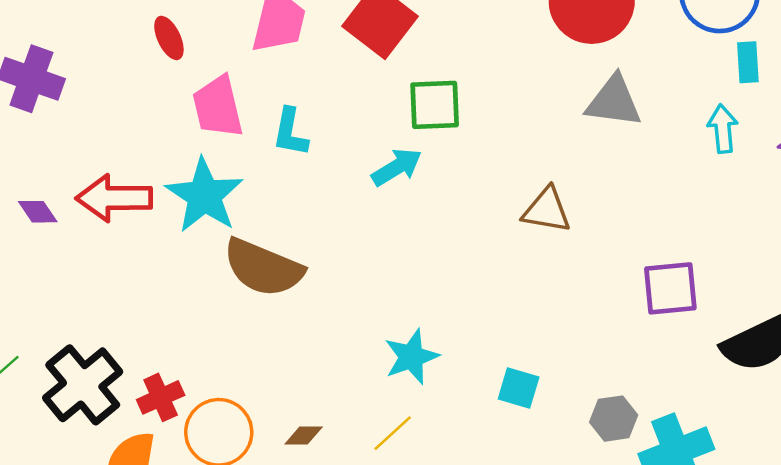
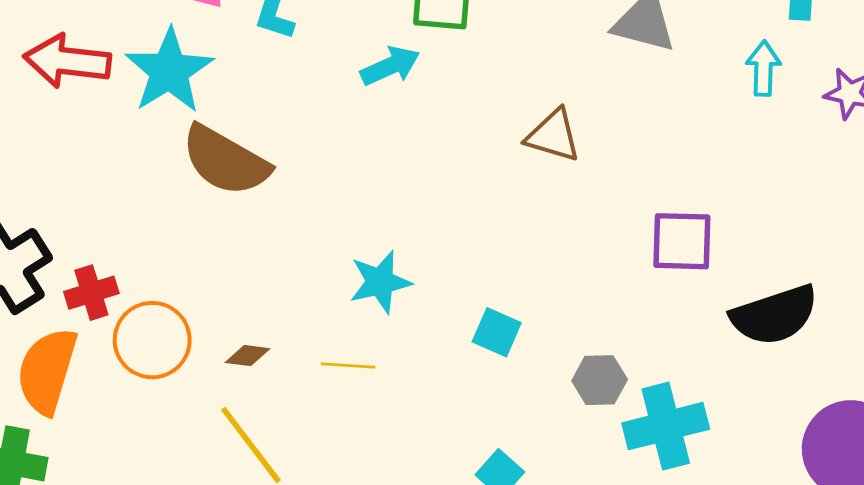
yellow line: (393, 433) -> (348, 365), turned 39

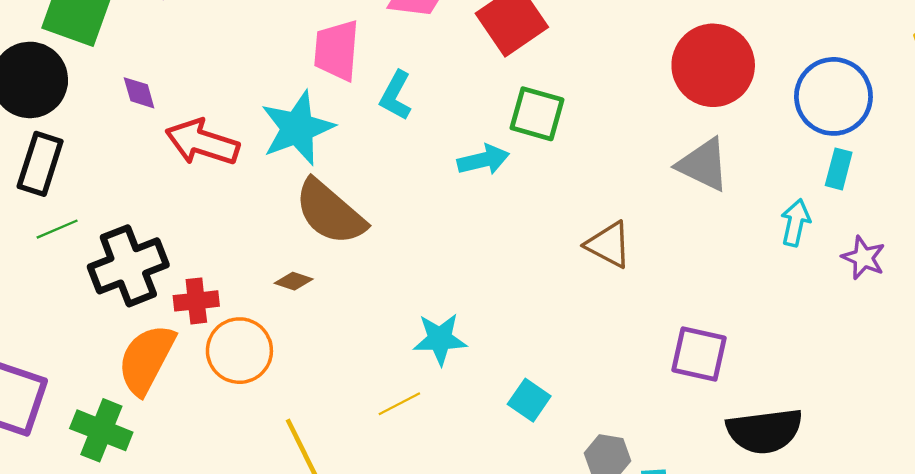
red arrow: (67, 61) -> (202, 142), moved
brown diamond: (248, 356) -> (294, 281), moved
yellow line: (348, 365) -> (399, 404), turned -42

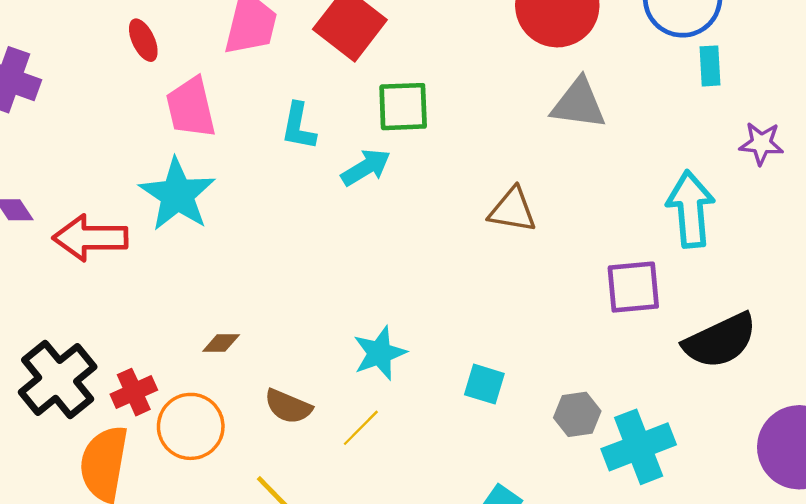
cyan L-shape: (396, 96) -> (299, 126), moved
brown semicircle: (330, 212) -> (288, 406), moved, size x0.6
cyan arrow: (795, 223) -> (691, 209), moved, size x1.6

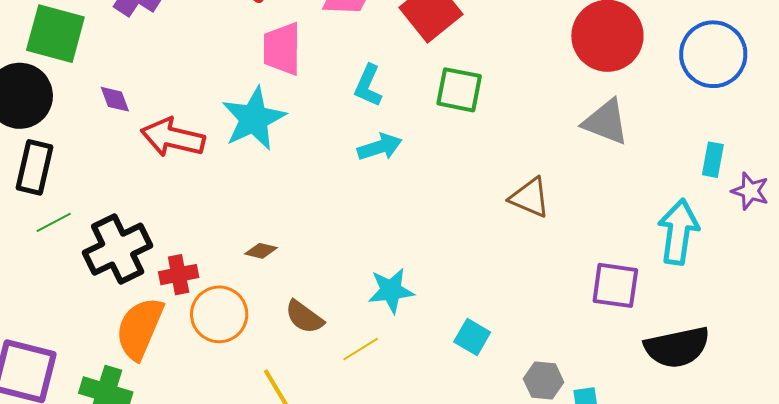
cyan rectangle: (710, 66) -> (713, 160), moved
cyan arrow: (366, 167) -> (380, 147), moved

